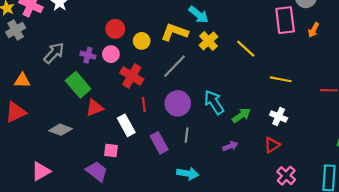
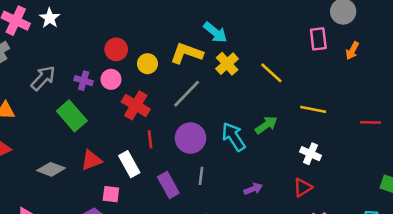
pink rectangle: (285, 20) -> (318, 39), size x0.7
red triangle: (95, 108) -> (91, 160), moved
green arrow: (241, 115) -> (266, 125), moved

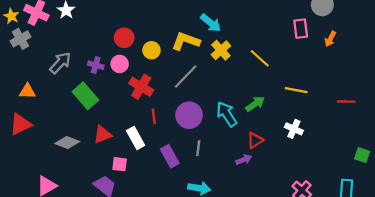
red triangle: (303, 188) -> (255, 140), moved

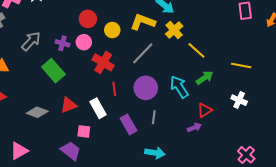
yellow line: (260, 58) -> (196, 50), moved

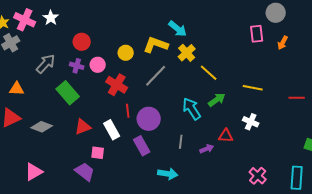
red circle: (88, 19) -> (82, 42), moved
purple circle: (146, 88) -> (149, 119), moved
red triangle: (205, 110) -> (226, 136), moved, turned 35
gray diamond: (37, 112) -> (42, 127), moved
gray line: (154, 117) -> (181, 142), moved

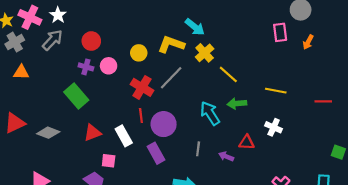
gray arrow: (46, 64) -> (52, 40), moved
red cross: (117, 85) -> (142, 87), moved
orange triangle: (17, 89) -> (21, 72), moved
green arrow: (217, 100) -> (237, 104), turned -150
purple arrow: (207, 149) -> (226, 156), turned -136

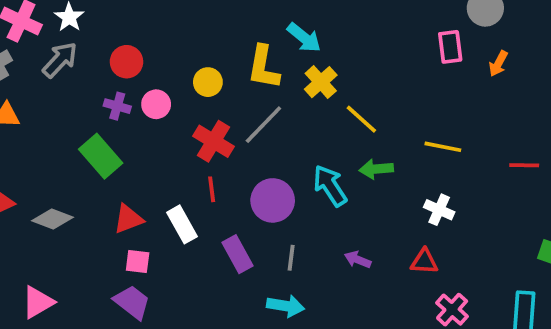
yellow L-shape: (171, 44) -> (263, 67), turned -100
purple circle: (164, 124) -> (273, 200), moved
red triangle: (247, 142) -> (424, 261), moved
gray line: (198, 149) -> (291, 258), moved
pink square: (109, 161) -> (138, 261), moved

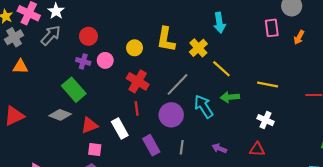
cyan arrow: (304, 38) -> (219, 23), moved, turned 42
gray line: (263, 125) -> (177, 84), moved
gray diamond: (53, 219) -> (60, 115), moved

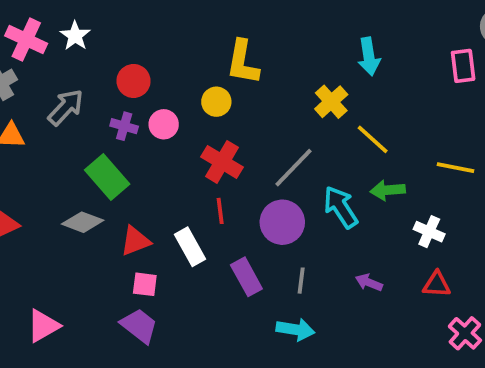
gray arrow: (51, 35) -> (66, 107), moved
yellow L-shape: (166, 39) -> (243, 62), moved
white cross: (265, 120) -> (429, 232), moved

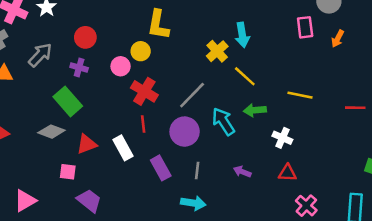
cyan arrow: (369, 56) -> (242, 35), moved
pink circle: (164, 124) -> (121, 66), moved
pink square: (145, 284) -> (68, 172), moved

